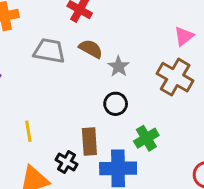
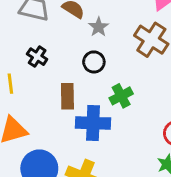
black cross: (67, 162) -> (37, 57), moved

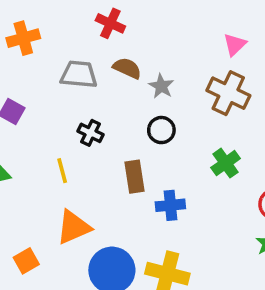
green cross: (121, 96) -> (226, 163), moved
blue cross: (93, 123) -> (170, 205), size x0.7

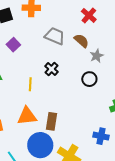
red cross: (110, 23) -> (89, 15), moved
brown rectangle: (135, 177) -> (51, 121), moved
blue cross: (170, 205) -> (101, 136), moved

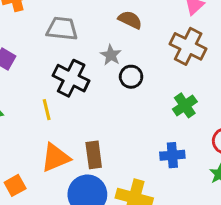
brown semicircle: (81, 41) -> (130, 20), moved
gray star: (97, 56) -> (111, 55), moved
black cross: (51, 69) -> (71, 78), size x1.6

